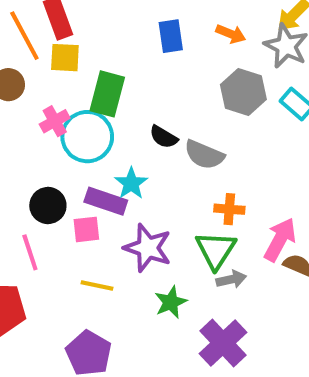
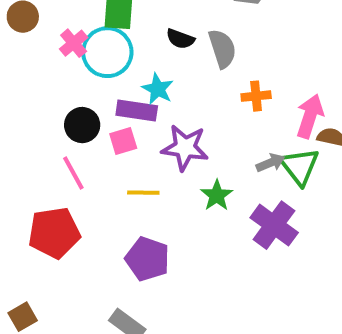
gray semicircle: (204, 155) -> (222, 49), turned -120
green triangle: (216, 250) -> (299, 166), moved

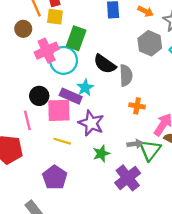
black semicircle: (180, 39) -> (105, 64), size x1.5
pink cross: (74, 43) -> (47, 51), size x1.5
pink square: (123, 141) -> (59, 110), size x1.6

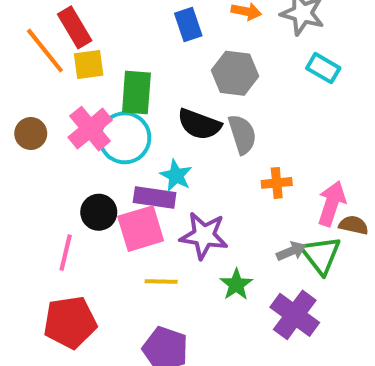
brown circle: (23, 29) -> (31, 134), moved
gray hexagon: (150, 43) -> (235, 73), moved
pink line: (27, 120) -> (66, 253), moved, turned 42

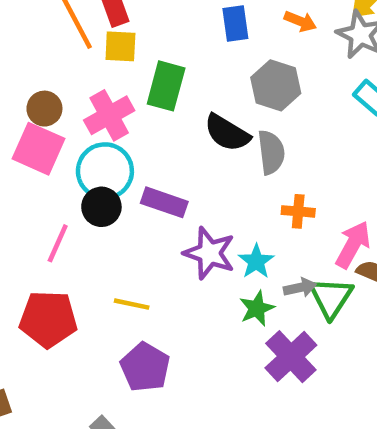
cyan circle: (125, 138) -> (105, 171), moved
cyan star: (176, 176) -> (256, 261), moved
pink square: (141, 229) -> (39, 149), moved, turned 30
yellow line: (161, 281) -> (132, 304), moved
green star: (236, 284) -> (257, 308), moved

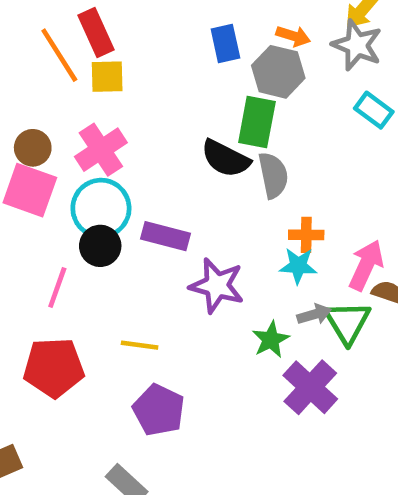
gray hexagon: (276, 85) -> (278, 72), moved
green rectangle: (166, 86) -> (257, 122), moved
cyan star: (256, 261) -> (298, 266), moved, turned -30

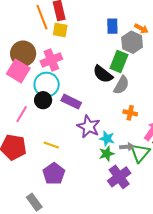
brown circle: (33, 148) -> (23, 54), size x1.6
gray semicircle: (273, 175) -> (121, 85), turned 30
cyan star: (298, 266) -> (107, 139), moved

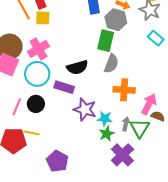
black semicircle: (103, 74) -> (77, 67), moved, turned -45
black circle: (43, 100) -> (36, 104), moved
orange cross: (130, 113) -> (124, 90), size x1.5
yellow line: (51, 145) -> (32, 133), moved
gray arrow: (127, 147) -> (126, 124), turned -64

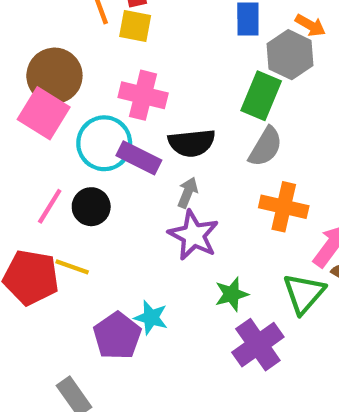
pink cross: (38, 49) -> (143, 95), moved, turned 35
purple rectangle: (64, 87) -> (139, 158), moved
cyan star: (105, 119) -> (151, 318), moved
gray arrow: (126, 124) -> (188, 193), moved

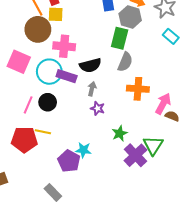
brown circle: (54, 76) -> (38, 29), moved
purple star: (194, 235) -> (98, 108), size x0.6
green triangle: (304, 293) -> (153, 145), moved

